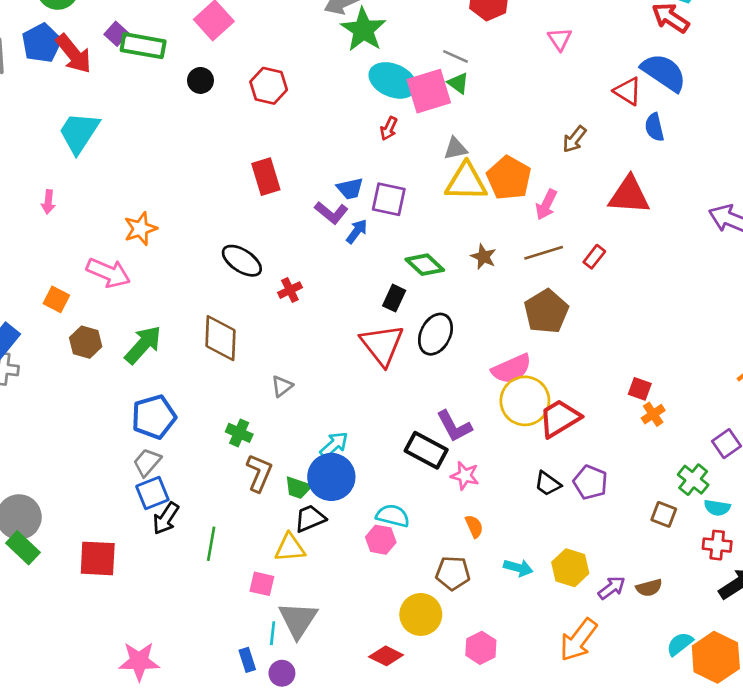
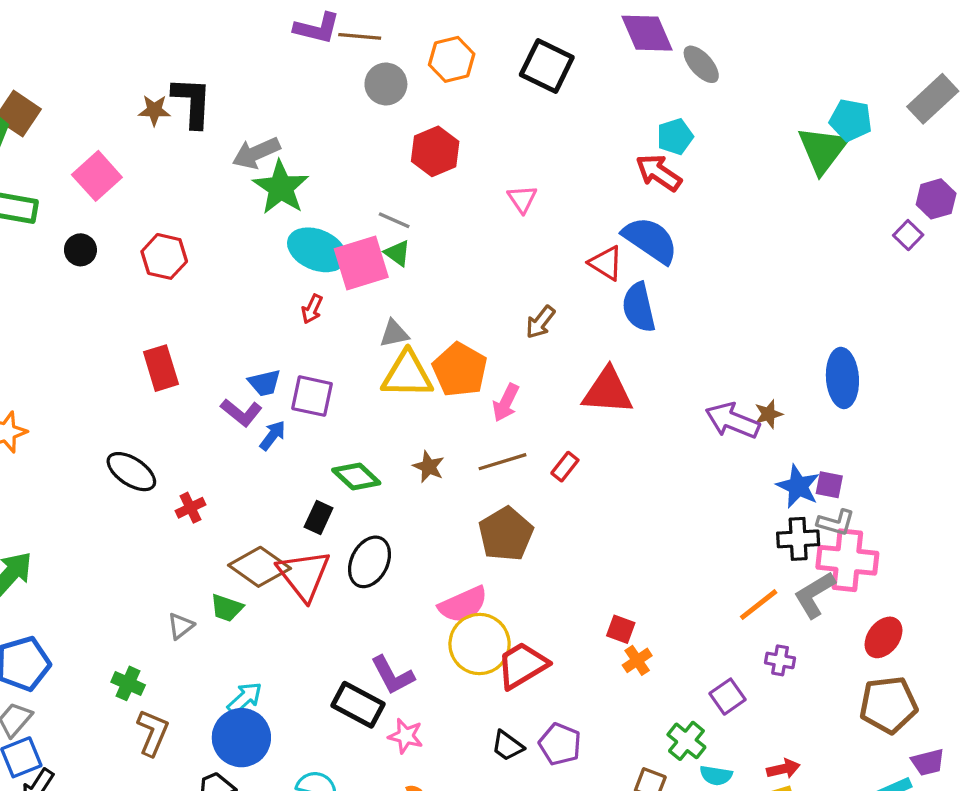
blue semicircle: (654, 127) -> (639, 307), size x1.4
brown diamond: (221, 338) -> (259, 567), moved, turned -57
green trapezoid: (298, 488) -> (227, 608), moved

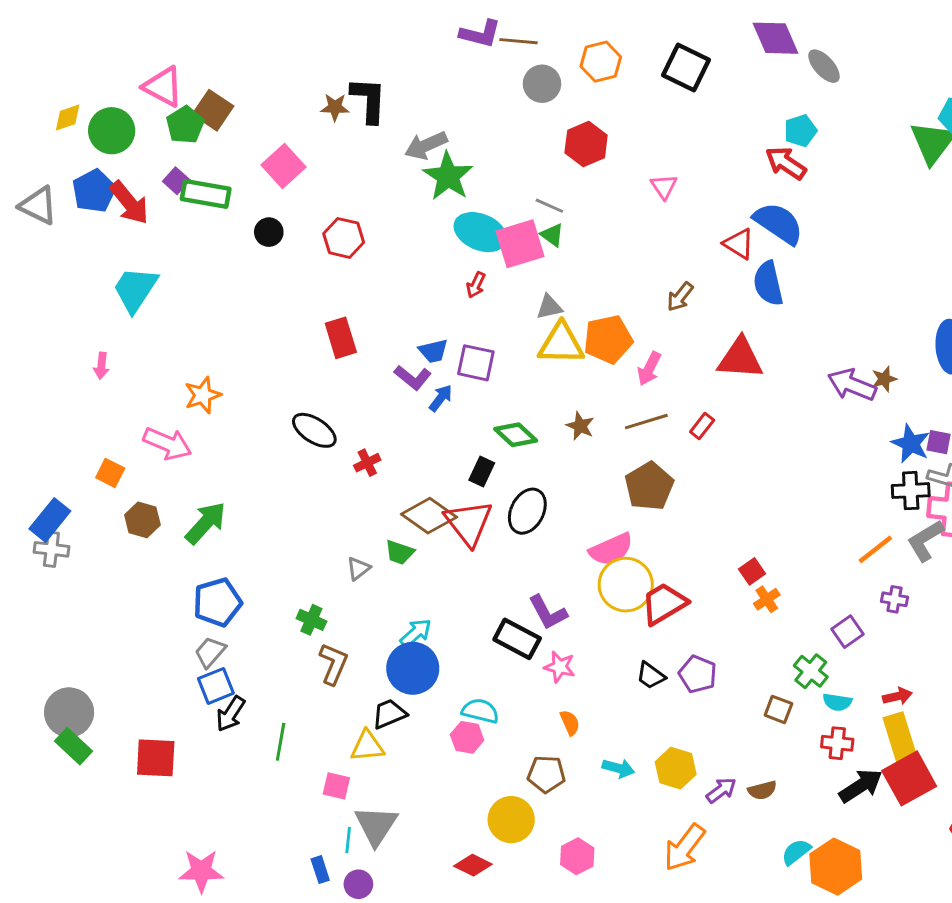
orange pentagon: (460, 370) -> (608, 339), turned 30
red square: (621, 629) -> (752, 571), turned 35

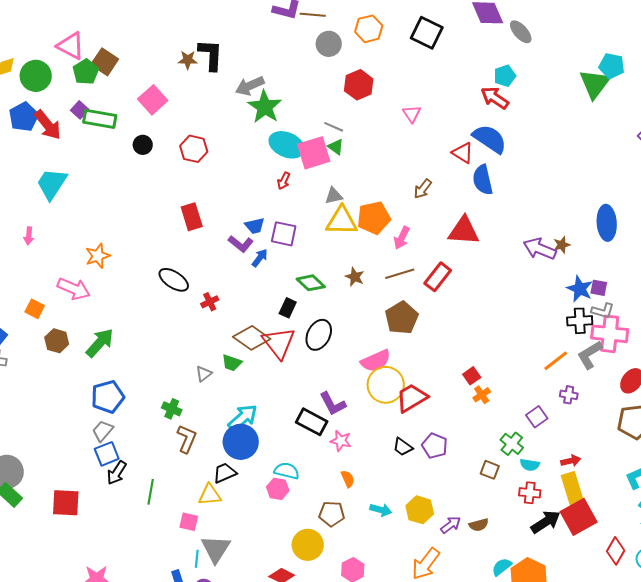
red rectangle: (702, 426) -> (438, 277), size x1.6
cyan arrow: (416, 633) -> (243, 418), size x1.4

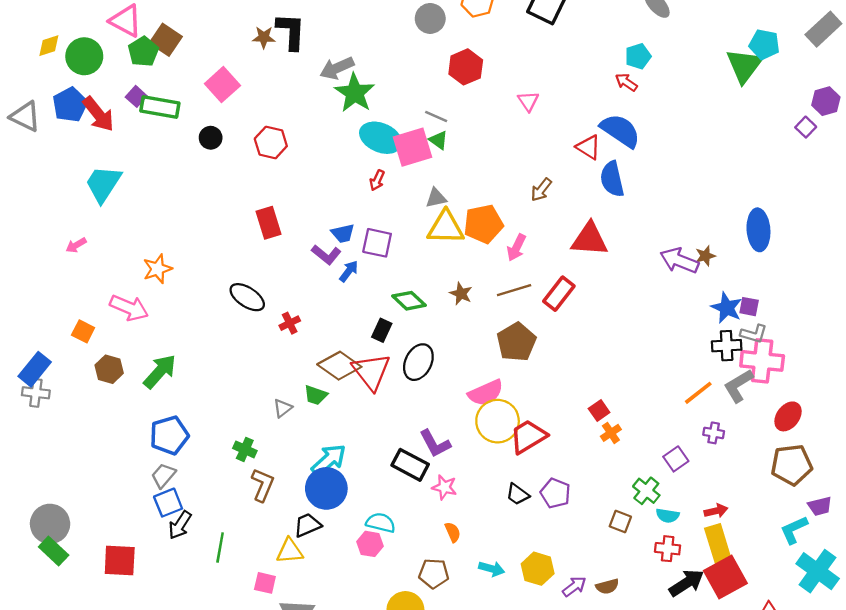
red arrow: (495, 98) -> (626, 82), size x0.7
pink arrow: (29, 236) -> (76, 245), turned 54

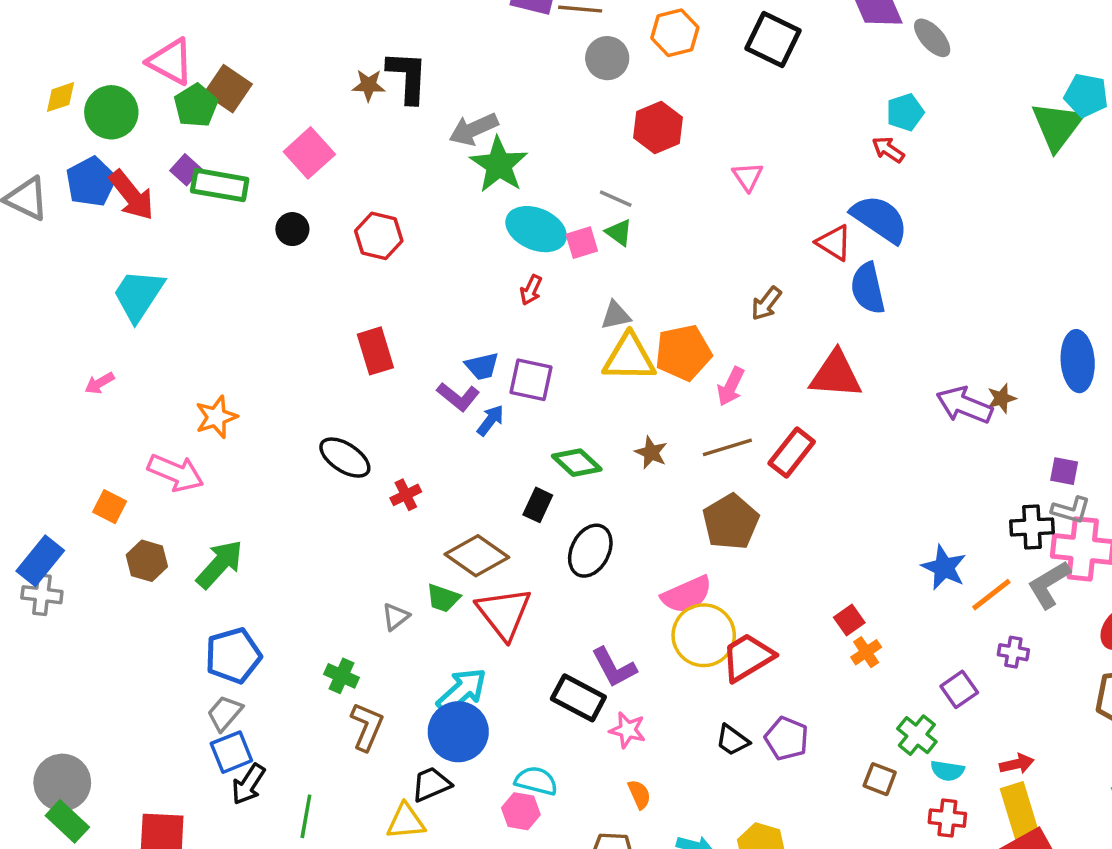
pink square: (413, 147) -> (582, 243), size x0.6
blue star: (727, 308) -> (944, 568), moved
red triangle: (371, 372) -> (504, 613), moved

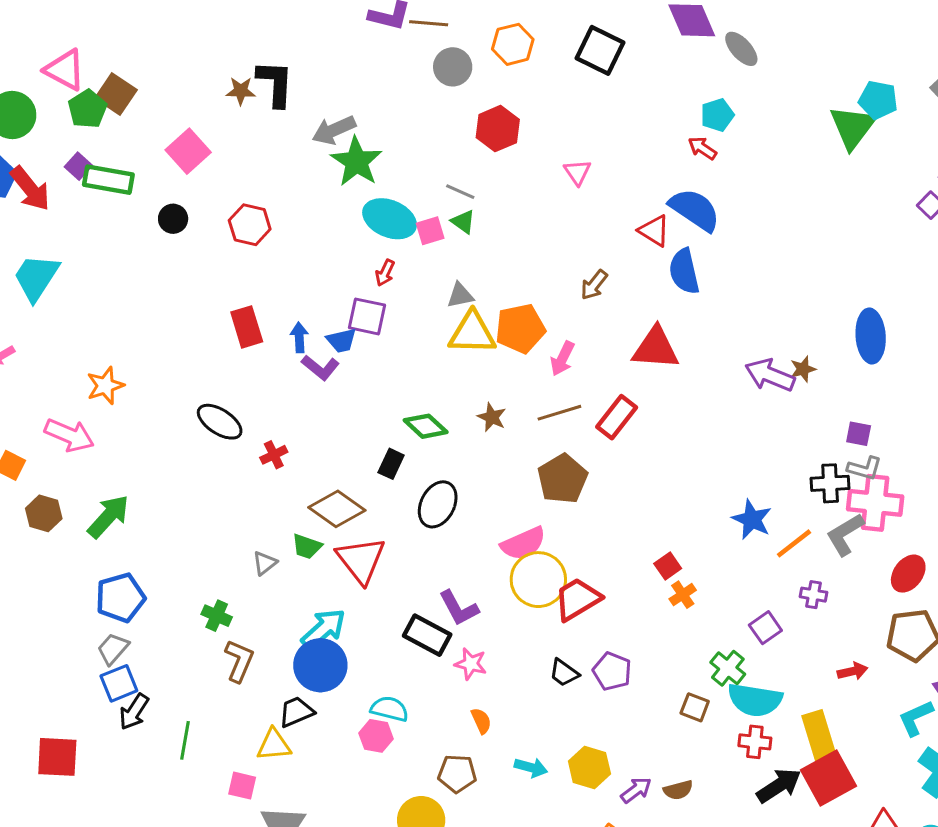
purple square: (531, 380) -> (367, 316), moved
blue arrow: (490, 420) -> (299, 338), moved, turned -40
red arrow: (1017, 764) -> (853, 671), moved
cyan semicircle: (947, 771) -> (755, 700), size x1.8

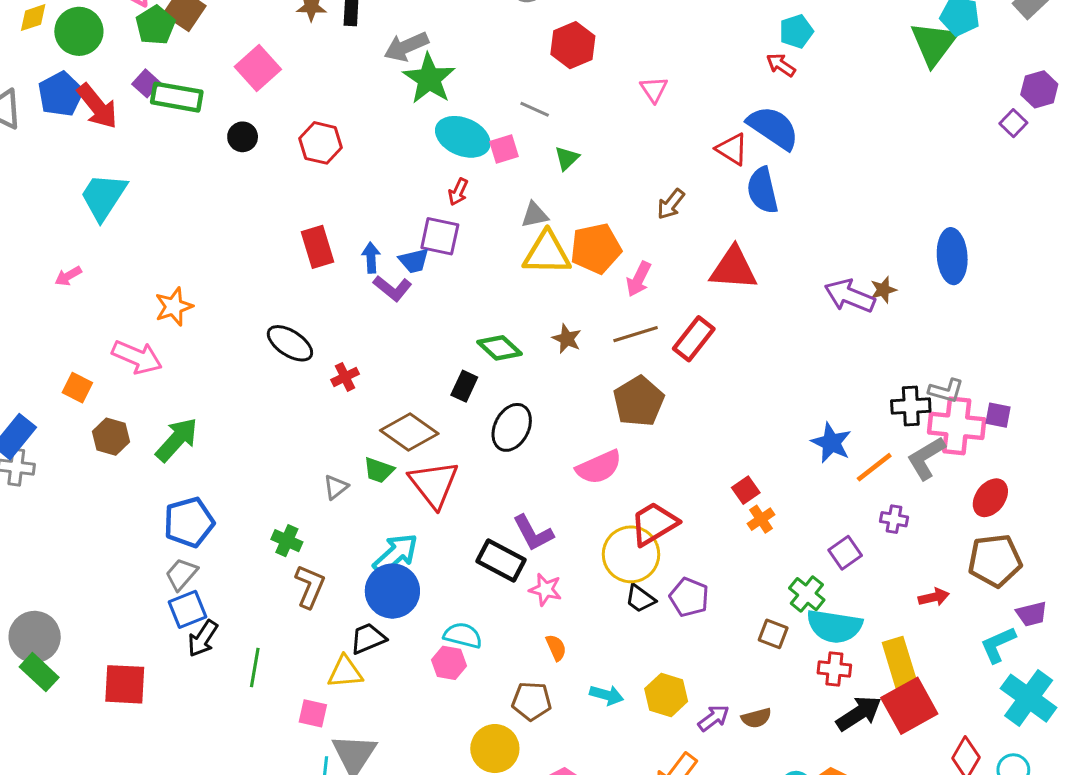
green triangle: (463, 222) -> (567, 158), moved, turned 40
purple square: (859, 434) -> (998, 415), moved
yellow circle: (538, 580) -> (631, 554), moved

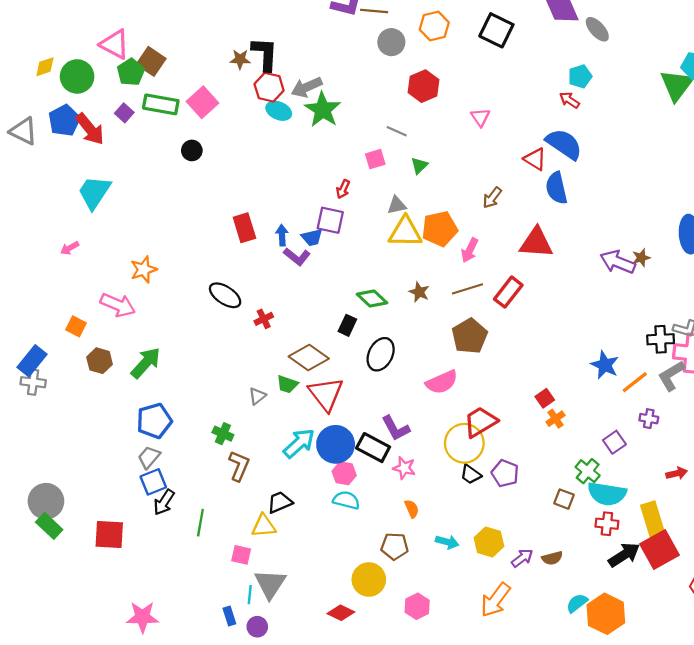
green rectangle: (177, 97) -> (161, 104), moved
cyan ellipse: (463, 137) -> (279, 111), moved, size x0.7
red hexagon: (321, 143) -> (269, 87), moved
blue circle: (392, 591) -> (336, 444), moved
pink hexagon: (449, 663) -> (344, 473), moved

